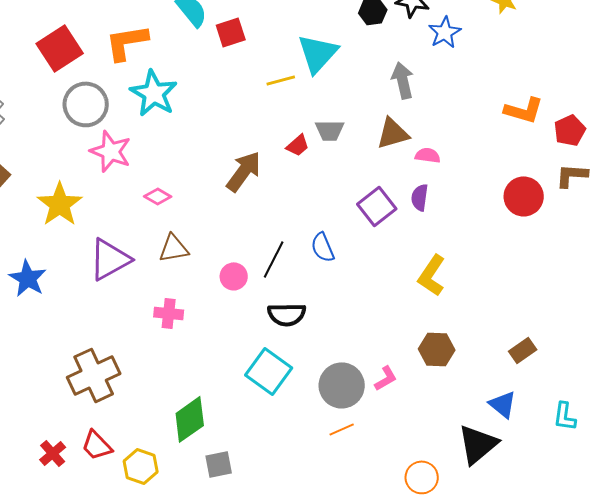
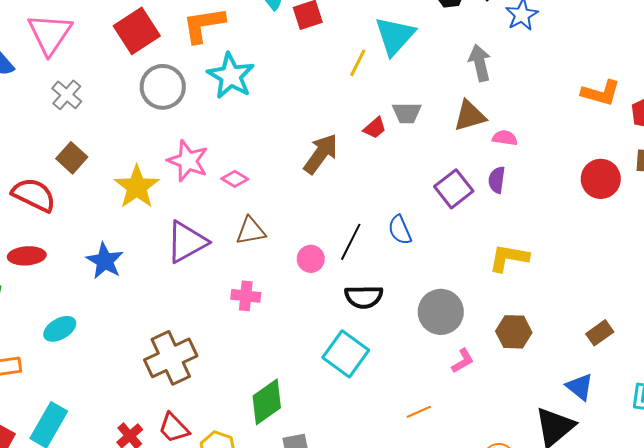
yellow line: (281, 80) -> (358, 63), turned -48
pink star: (111, 151) -> (188, 161), moved
yellow L-shape: (432, 275) -> (509, 258), turned 66
gray circle: (342, 385) -> (441, 312), moved

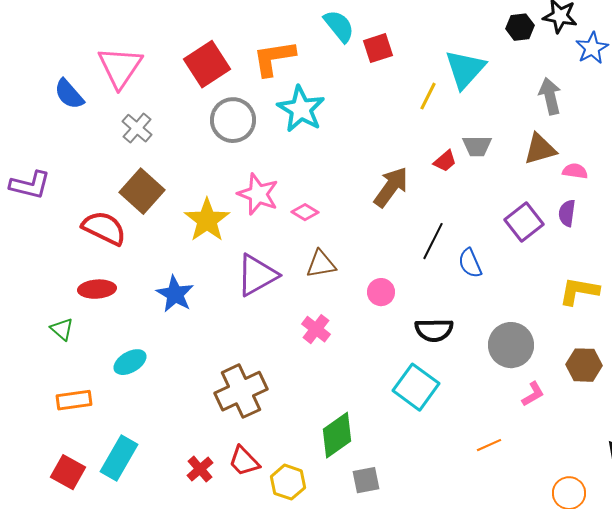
brown square: (72, 158) -> (142, 191), size x1.4
black line: (351, 242) -> (433, 241), moved
pink cross: (246, 296) -> (316, 329), turned 32

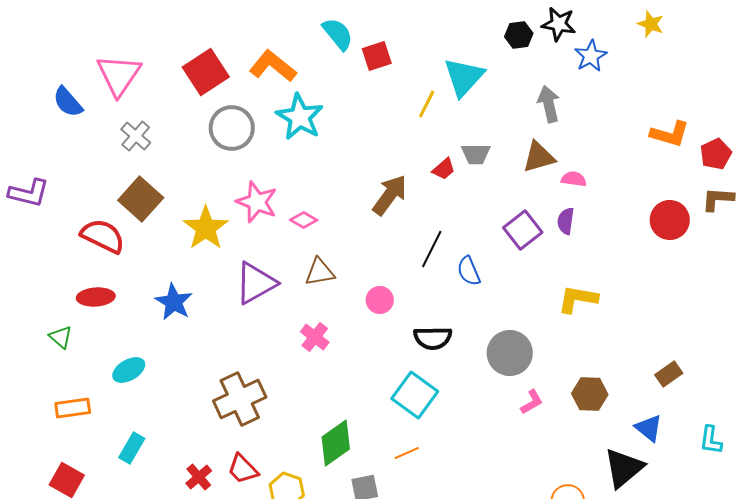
orange L-shape: (274, 58) -> (273, 66), turned 48
brown hexagon: (584, 365) -> (590, 394), moved
orange line: (489, 445) -> (407, 453), moved
cyan rectangle: (119, 458) -> (132, 448), moved, size x0.7

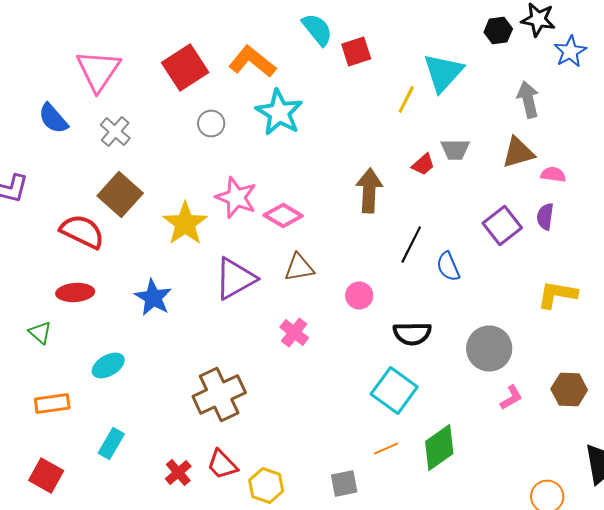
blue semicircle: (68, 102) -> (53, 118), moved
gray circle: (232, 128) -> (211, 124), size x0.6
brown arrow: (390, 195) -> (369, 190), turned -33
pink diamond: (304, 220) -> (283, 216), size x1.4
green diamond: (336, 443) -> (439, 448), moved

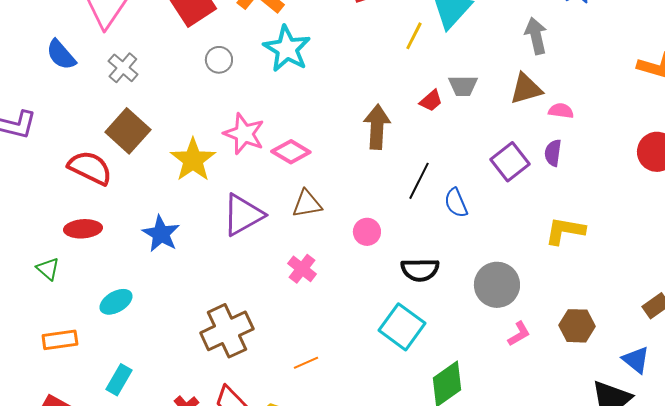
orange line: (386, 448) -> (306, 363), moved

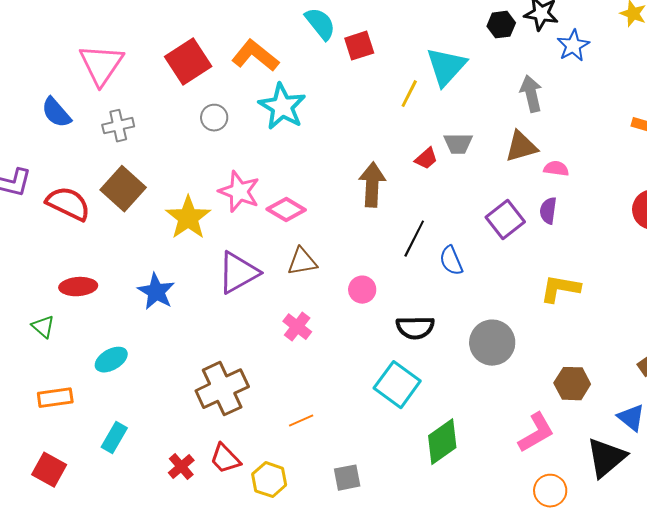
gray cross: (123, 68) -> (118, 126), turned 36
red semicircle: (90, 168) -> (68, 204), moved
pink L-shape: (519, 334) -> (536, 433), moved, size x1.6

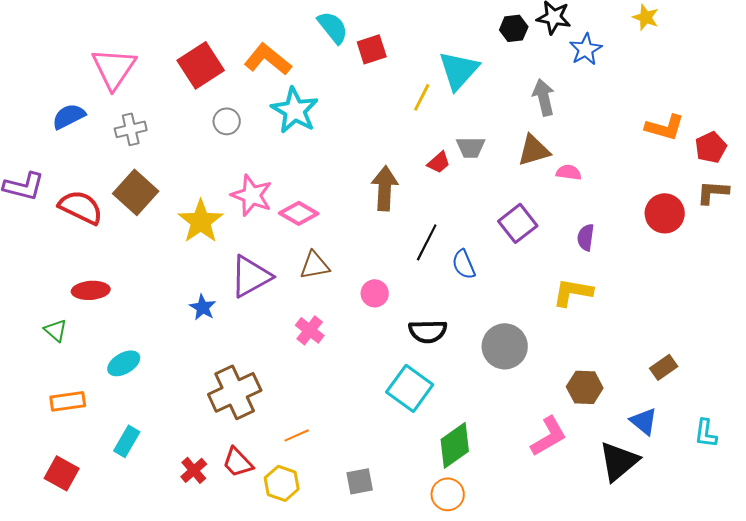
blue semicircle: (56, 113) -> (69, 116), turned 104
purple semicircle: (548, 211) -> (586, 237), moved
blue star: (156, 292) -> (203, 307), moved, size x0.7
orange line: (301, 421) -> (297, 435), moved
orange circle: (550, 491) -> (448, 494), moved

